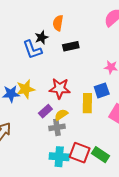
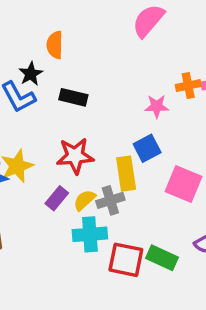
black rectangle: (71, 46) -> (73, 97), moved, turned 35
gray cross: (57, 127) -> (110, 200), moved
cyan cross: (59, 157) -> (90, 234), moved

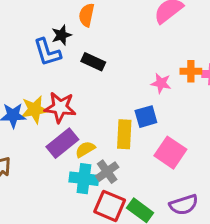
red star: (75, 156) -> (60, 107), moved
purple rectangle: (57, 198) -> (62, 143), size x1.5
gray cross: (110, 200) -> (107, 172), moved, turned -30

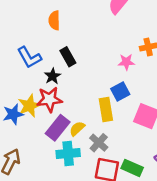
black star: (62, 35) -> (52, 76), moved
black rectangle: (93, 62) -> (68, 57), turned 48
cyan cross: (84, 179) -> (68, 154), moved

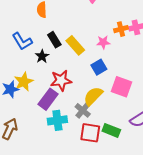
red star: (49, 99) -> (61, 80), moved
yellow rectangle: (106, 109) -> (75, 45), moved, turned -30
yellow semicircle: (77, 129) -> (93, 96), moved, size x1.5

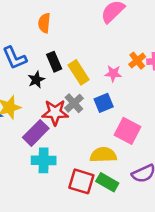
orange cross: (121, 29) -> (137, 61), turned -32
yellow semicircle: (93, 96) -> (103, 155), moved, turned 35
gray cross: (83, 110) -> (74, 103), moved

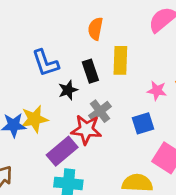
orange semicircle: (44, 23) -> (95, 29), moved
yellow rectangle: (79, 72) -> (120, 60), moved, turned 30
gray cross: (74, 103) -> (100, 111), moved

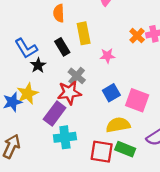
black star: (68, 90) -> (38, 65), moved
pink star: (157, 91) -> (107, 56), moved
blue square: (143, 123) -> (111, 93), moved

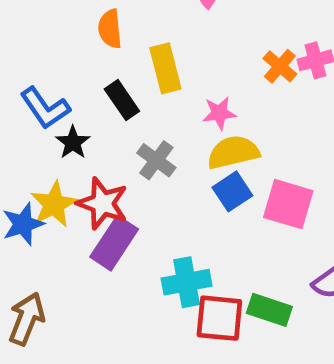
red star: (69, 93) -> (103, 203), moved, turned 30
yellow semicircle: (118, 125) -> (233, 152), moved
cyan cross: (65, 137) -> (187, 282), moved

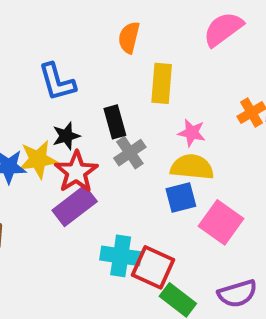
black rectangle: (122, 100) -> (115, 122), moved
black star: (73, 142) -> (66, 136), moved
red square: (219, 318) -> (153, 267), moved

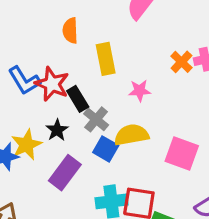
black star: (66, 136) -> (57, 130), moved
yellow semicircle: (192, 167) -> (132, 135), moved
red star: (76, 172) -> (52, 84), moved
blue square: (181, 197) -> (106, 149), moved, turned -30

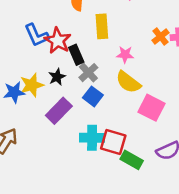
yellow semicircle: (132, 135) -> (128, 82), moved, turned -140

